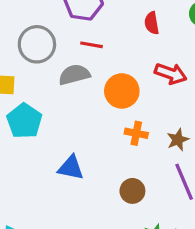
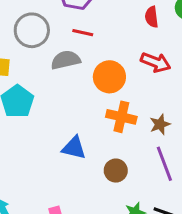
red semicircle: (152, 23) -> (152, 17), moved
orange cross: (136, 133) -> (121, 117), size x1.4
blue triangle: (71, 168) -> (74, 148), moved

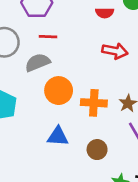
red semicircle: (152, 17) -> (105, 13), turned -72
orange circle: (109, 77) -> (59, 91), moved

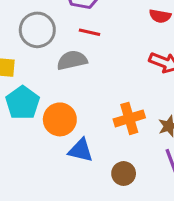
orange circle: (59, 91) -> (60, 119), moved
orange cross: (94, 103) -> (129, 118), turned -30

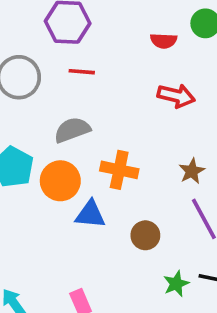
gray semicircle: (72, 60) -> (72, 130), moved
orange cross: (129, 118) -> (119, 170), moved, turned 36

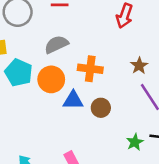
red arrow: (176, 96) -> (124, 16), turned 100
brown circle: (145, 235) -> (101, 108), moved

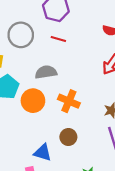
blue triangle: (73, 100) -> (43, 153), moved

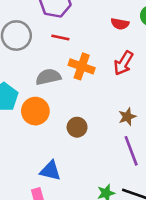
orange cross: (69, 101) -> (82, 66), moved
brown circle: (68, 137) -> (77, 127), moved

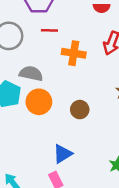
gray semicircle: (48, 77) -> (31, 74), moved, turned 35
blue triangle: (50, 171) -> (63, 154), turned -35

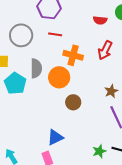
gray semicircle: (31, 74) -> (36, 68), turned 72
orange circle: (39, 102) -> (59, 77), moved

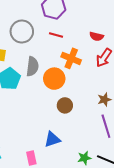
red semicircle: (100, 20) -> (97, 36), moved
blue triangle: (55, 137) -> (52, 139), moved

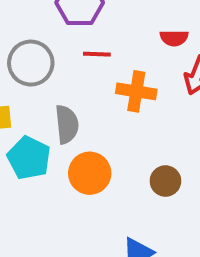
orange circle: (54, 79) -> (90, 173), moved
brown circle: (65, 105) -> (165, 181), moved

